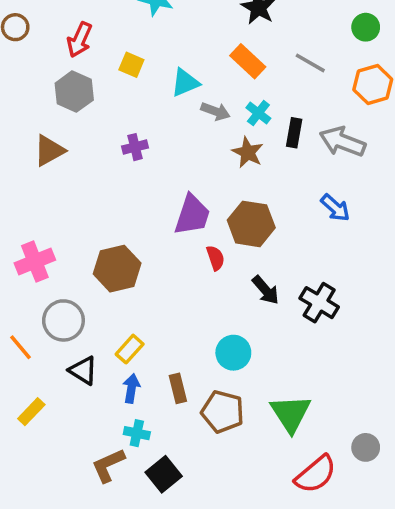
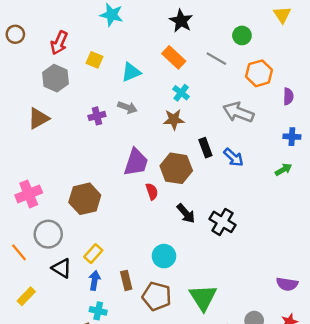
green circle: (366, 27) -> (242, 35), moved
gray arrow: (215, 111) -> (127, 107), moved
black rectangle: (294, 133) -> (205, 148), moved, turned -30
brown star: (248, 152) -> (174, 120), turned -30

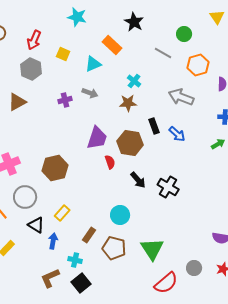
orange rectangle: (174, 57) -> (112, 45), moved
blue arrow: (95, 280) -> (53, 241), moved
brown rectangle: (126, 280) -> (89, 235), turned 49
cyan cross: (98, 311) -> (75, 260), moved

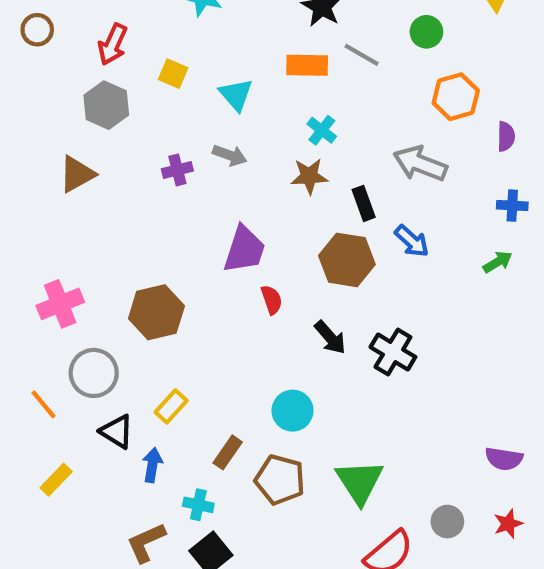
orange rectangle: (112, 45) -> (307, 65), moved, turned -42
gray line: (163, 53) -> (362, 55), moved
cyan triangle: (93, 64) -> (236, 95), turned -48
black rectangle: (154, 126) -> (364, 203), moved
brown hexagon: (130, 143) -> (347, 260), moved

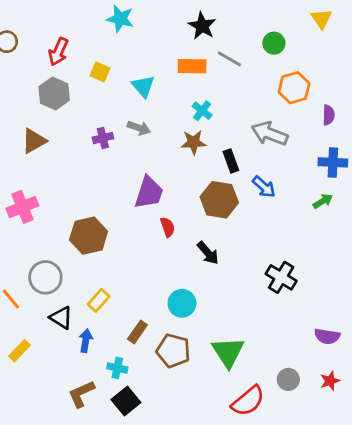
blue cross: (512, 206) -> (333, 162), size x1.4
pink cross: (60, 304) -> (22, 207), moved
black cross: (393, 352) -> (281, 277), moved

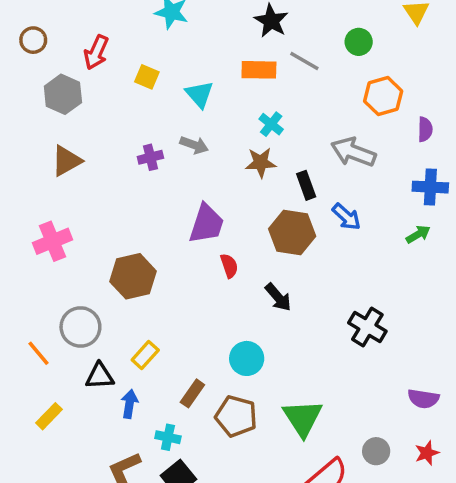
gray hexagon: (54, 93) -> (63, 94), moved
black triangle: (61, 318) -> (100, 376), turned -35

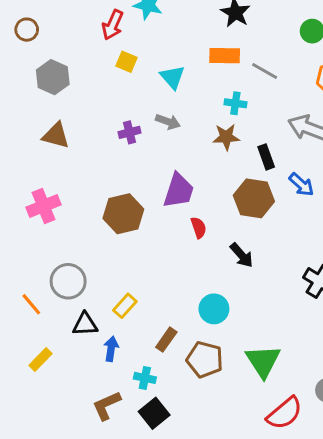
red arrow: (96, 52) -> (113, 25), moved
gray line: (304, 61) -> (265, 71), moved
cyan cross: (271, 124) -> (235, 103), turned -30
brown triangle: (66, 161) -> (56, 135), turned 44
brown hexagon: (133, 276) -> (123, 214), moved

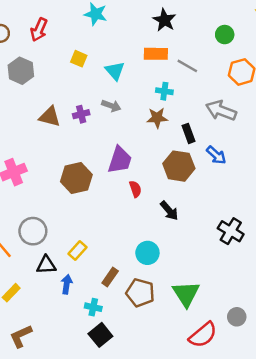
red arrow: (113, 25) -> (39, 30), moved
brown triangle: (56, 135) -> (50, 117), moved
brown L-shape: (106, 406) -> (21, 336), moved

